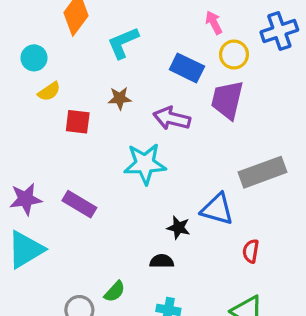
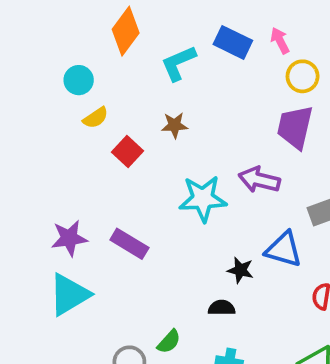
blue rectangle: (187, 68) -> (233, 42), moved
purple arrow: (172, 118) -> (259, 180), moved
red square: (78, 122) -> (128, 152), turned 36

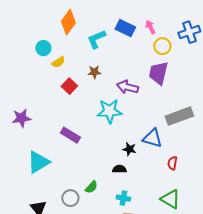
yellow semicircle: (96, 118) -> (58, 62), moved
purple arrow: (259, 180) -> (127, 87), moved
purple star: (69, 238) -> (21, 118), moved

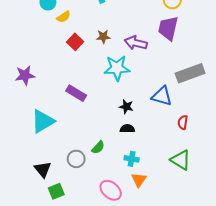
brown star: (94, 72) -> (103, 37), moved
black star: (129, 149) -> (126, 107), moved

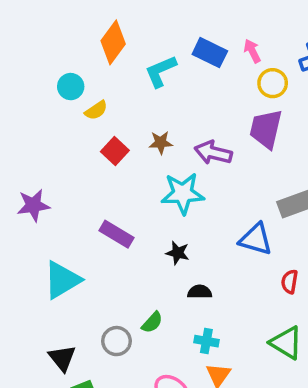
black star: (126, 107) -> (178, 253), moved

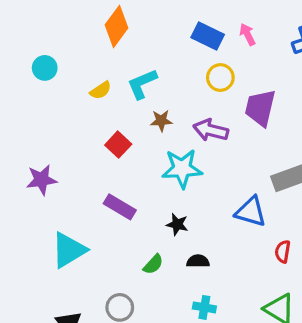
cyan L-shape: (161, 71) -> (142, 84), moved
yellow circle: (273, 83) -> (220, 78), moved
cyan circle: (71, 87) -> (45, 68), moved
red square: (115, 151) -> (118, 145), moved
green semicircle: (152, 322) -> (153, 264), moved

